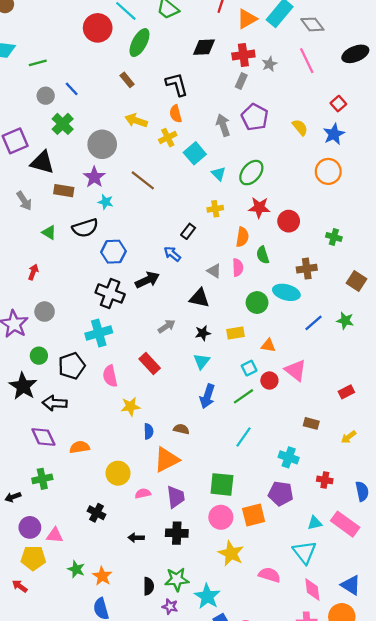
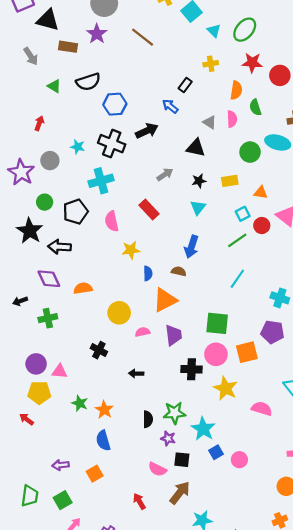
cyan star: (106, 202) -> (78, 147), moved
blue arrow: (207, 396) -> (191, 247), moved
black arrow: (13, 497) -> (20, 301), moved
black cross: (177, 533) -> (191, 369), moved

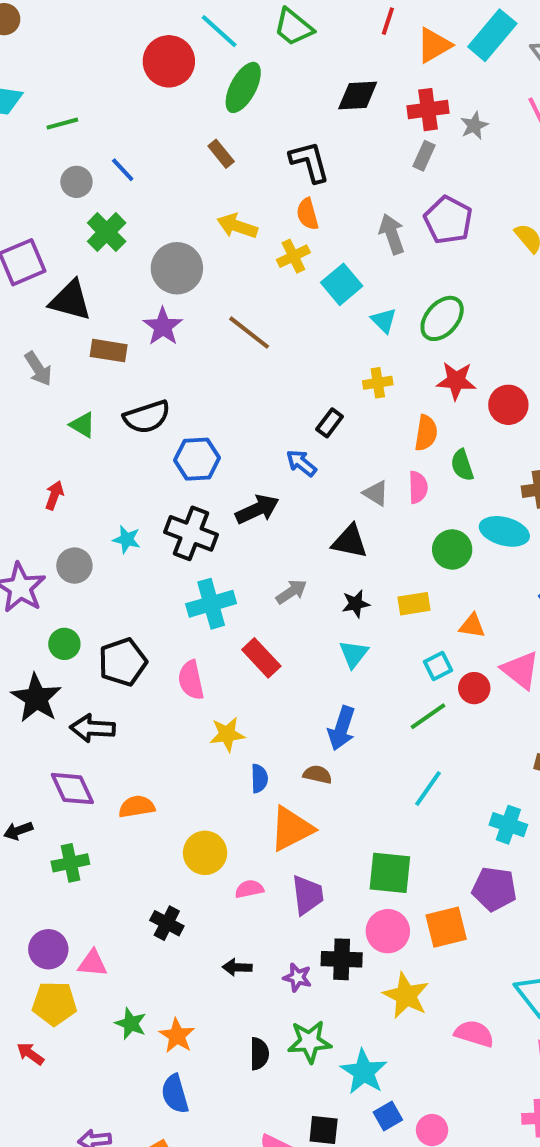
cyan cross: (101, 181) -> (211, 604), moved
purple star: (168, 438) -> (297, 977), moved

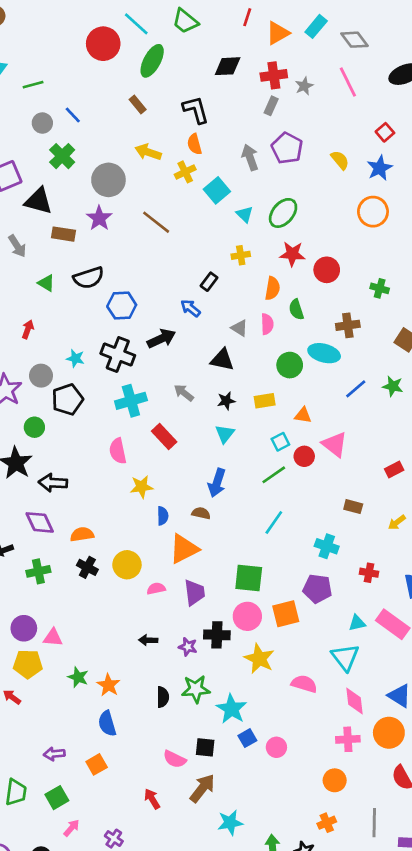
cyan rectangle: (492, 35) -> (316, 26), size x0.7
gray arrow: (291, 592) -> (184, 393), turned -108
black pentagon: (123, 662) -> (67, 399), moved
black cross: (167, 923) -> (87, 567), moved

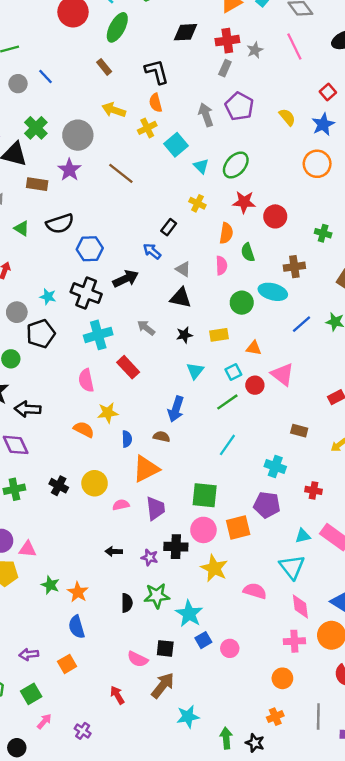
green cross: (62, 156) -> (36, 128), moved
yellow cross: (241, 255) -> (197, 203), turned 35
gray triangle: (239, 328) -> (183, 269), moved
cyan triangle: (225, 434) -> (195, 371), moved
orange semicircle: (82, 534) -> (84, 429), moved, turned 36

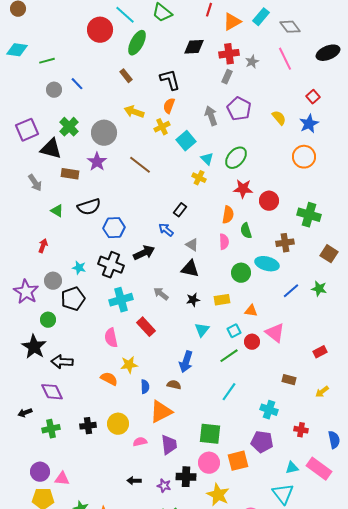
orange semicircle: (156, 103) -> (169, 106), turned 35
yellow cross: (197, 203) -> (199, 178), moved
green cross: (323, 233) -> (309, 215), size x1.6
black cross: (59, 486) -> (88, 426), turned -35

